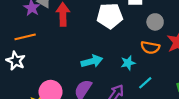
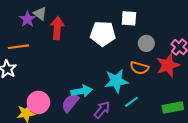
cyan arrow: (92, 61) -> (82, 91), moved
cyan star: (128, 63) -> (116, 81), size x1.6

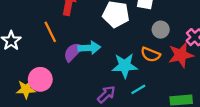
orange line: (18, 47) -> (50, 32), moved, turned 66
cyan arrow: (82, 91) -> (89, 48), moved
purple semicircle: (70, 103) -> (73, 52), moved

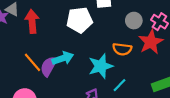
gray circle: (161, 30) -> (134, 21), moved
orange line: (50, 32) -> (32, 62), moved

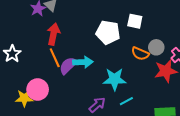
red arrow: (32, 21) -> (53, 34), moved
orange semicircle: (122, 49) -> (140, 54), moved

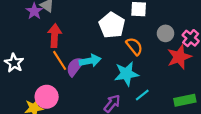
white pentagon: (108, 32) -> (112, 25), turned 30
orange semicircle: (140, 54) -> (134, 46), moved, turned -144

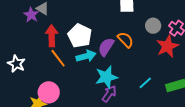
white pentagon: (112, 25) -> (80, 36), moved
purple semicircle: (75, 67) -> (106, 47), moved
cyan star: (126, 74) -> (106, 77), moved
cyan line: (142, 95) -> (145, 83), moved

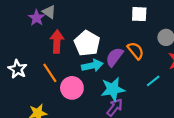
orange line: (58, 58) -> (50, 73), moved
cyan line: (145, 83) -> (153, 81), moved
pink circle: (49, 92) -> (72, 88), moved

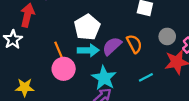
red arrow: (57, 42) -> (27, 15), moved
orange line: (50, 73) -> (59, 52), moved
cyan star: (113, 89) -> (104, 78), turned 30

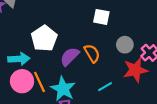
cyan arrow: (88, 50) -> (19, 59), moved
orange line: (59, 52) -> (40, 82), moved

